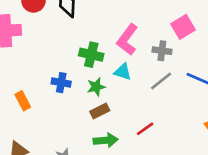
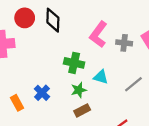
pink L-shape: (127, 40) -> (98, 34), moved
gray cross: (162, 51) -> (124, 43), moved
blue cross: (61, 83) -> (42, 93), moved, turned 35

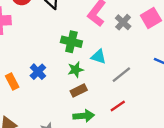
gray cross: (124, 43) -> (123, 22), turned 35
gray line: (133, 84) -> (121, 75), moved

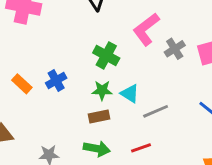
cyan triangle: (99, 57) -> (130, 94), moved
orange rectangle: (12, 81) -> (22, 84), turned -35

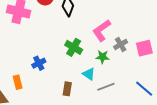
orange rectangle: (22, 84) -> (18, 82), moved, turned 32
green star: (102, 90) -> (103, 57), moved
brown rectangle: (99, 116) -> (67, 89), turned -72

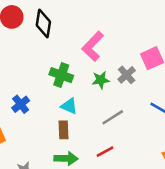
gray cross: (121, 44) -> (127, 75), moved
cyan triangle: (89, 74) -> (69, 106), moved

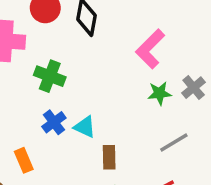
green cross: (61, 75) -> (50, 76), moved
cyan triangle: (69, 106) -> (85, 127), moved

